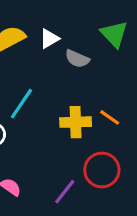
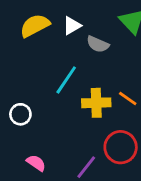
cyan line: (21, 104) -> (66, 80), moved

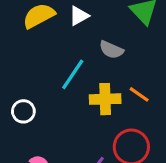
gray semicircle: (98, 44) -> (111, 50), moved

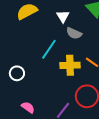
white triangle: (79, 16) -> (63, 16), moved, turned -32

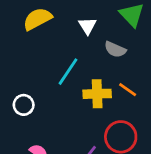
gray semicircle: (74, 33) -> (115, 49), moved

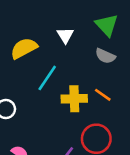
yellow semicircle: (37, 19) -> (24, 48), moved
gray semicircle: (115, 49) -> (105, 56), moved

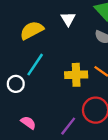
cyan line: (47, 78) -> (35, 65), moved

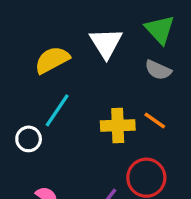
white triangle: (68, 19) -> (106, 43), size x1.5

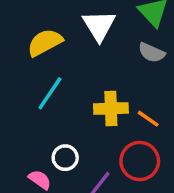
orange line: (155, 120) -> (148, 119), moved
white circle: (29, 139) -> (65, 158), moved

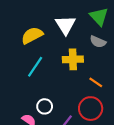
yellow cross: (111, 109) -> (73, 59), moved

